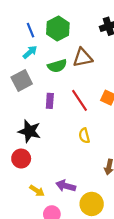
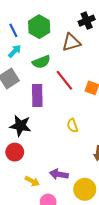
brown triangle: (83, 58) -> (71, 42), moved
red line: (80, 100) -> (64, 80), moved
purple rectangle: (50, 101) -> (37, 95), size x1.5

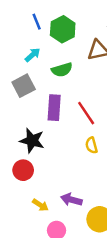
blue line: (13, 30) -> (37, 22), moved
red line: (64, 80) -> (86, 113), moved

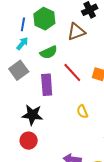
blue line: (37, 22) -> (23, 24), moved, turned 40
red line: (86, 113) -> (72, 73), moved

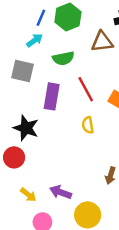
gray square: (19, 70) -> (23, 71), turned 36
yellow semicircle: (82, 112) -> (88, 125), moved

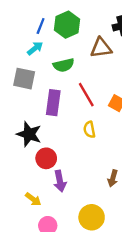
red circle: (14, 157) -> (46, 158), moved
purple arrow: (61, 192) -> (60, 181), moved, turned -120

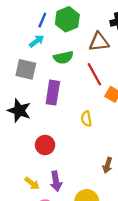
red line: (86, 95) -> (94, 74), moved
black star: (29, 134) -> (19, 111), moved
purple arrow: (60, 181) -> (56, 181), moved

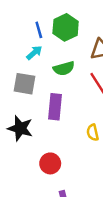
blue line: (42, 20) -> (39, 30), turned -35

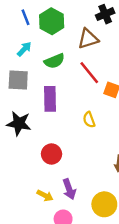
blue line: (39, 30) -> (25, 17), moved

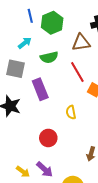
purple rectangle: (50, 99) -> (40, 89), turned -30
red circle: (52, 154) -> (48, 138), moved
purple arrow: (69, 189) -> (45, 169), turned -36

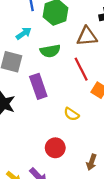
yellow semicircle: (71, 112) -> (71, 114), turned -48
red circle: (48, 138) -> (55, 148), moved

